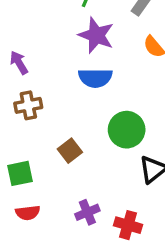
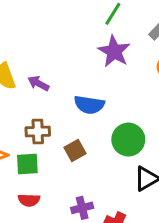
purple arrow: (19, 63) -> (38, 83), moved, turned -40
blue semicircle: (95, 78) -> (89, 105), moved
brown cross: (28, 105) -> (38, 132), moved

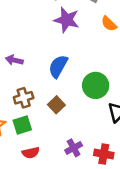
blue semicircle: (89, 105) -> (58, 66), turned 125

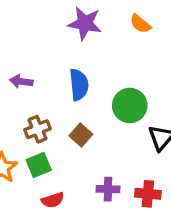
blue semicircle: (58, 66) -> (79, 85), turned 150
purple cross: (74, 148) -> (108, 189), turned 35

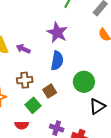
purple star: (85, 23) -> (57, 33), moved
green square: (39, 165) -> (33, 105), moved, turned -35

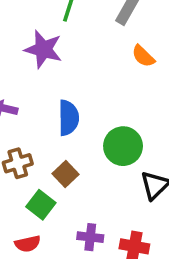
purple star: (57, 33) -> (43, 49), moved

